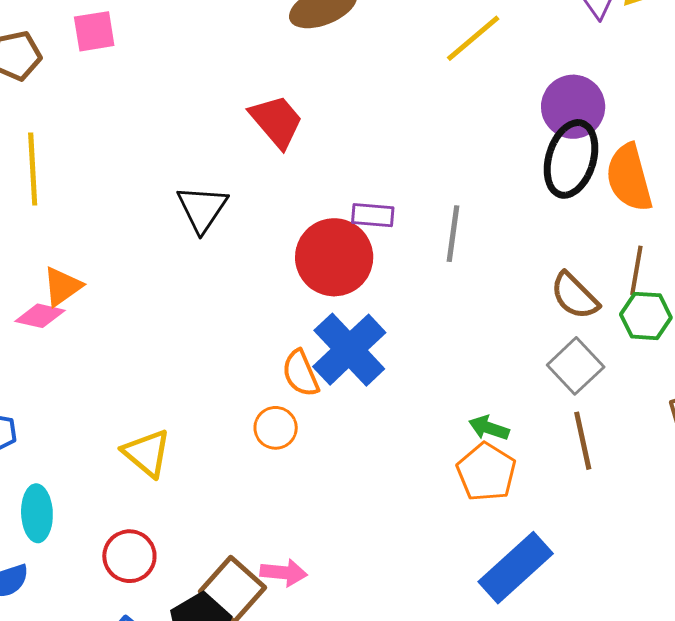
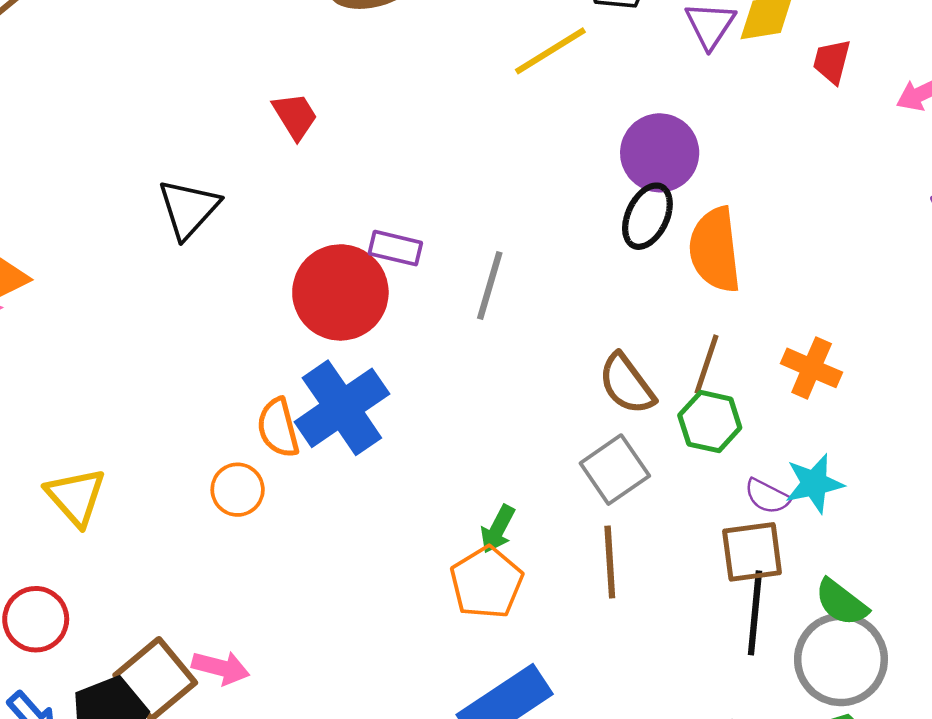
red trapezoid: (276, 121) -> (295, 116), size x0.7
black ellipse: (571, 159) -> (647, 216), size x0.7
green arrow: (489, 428) -> (498, 529), turned -90

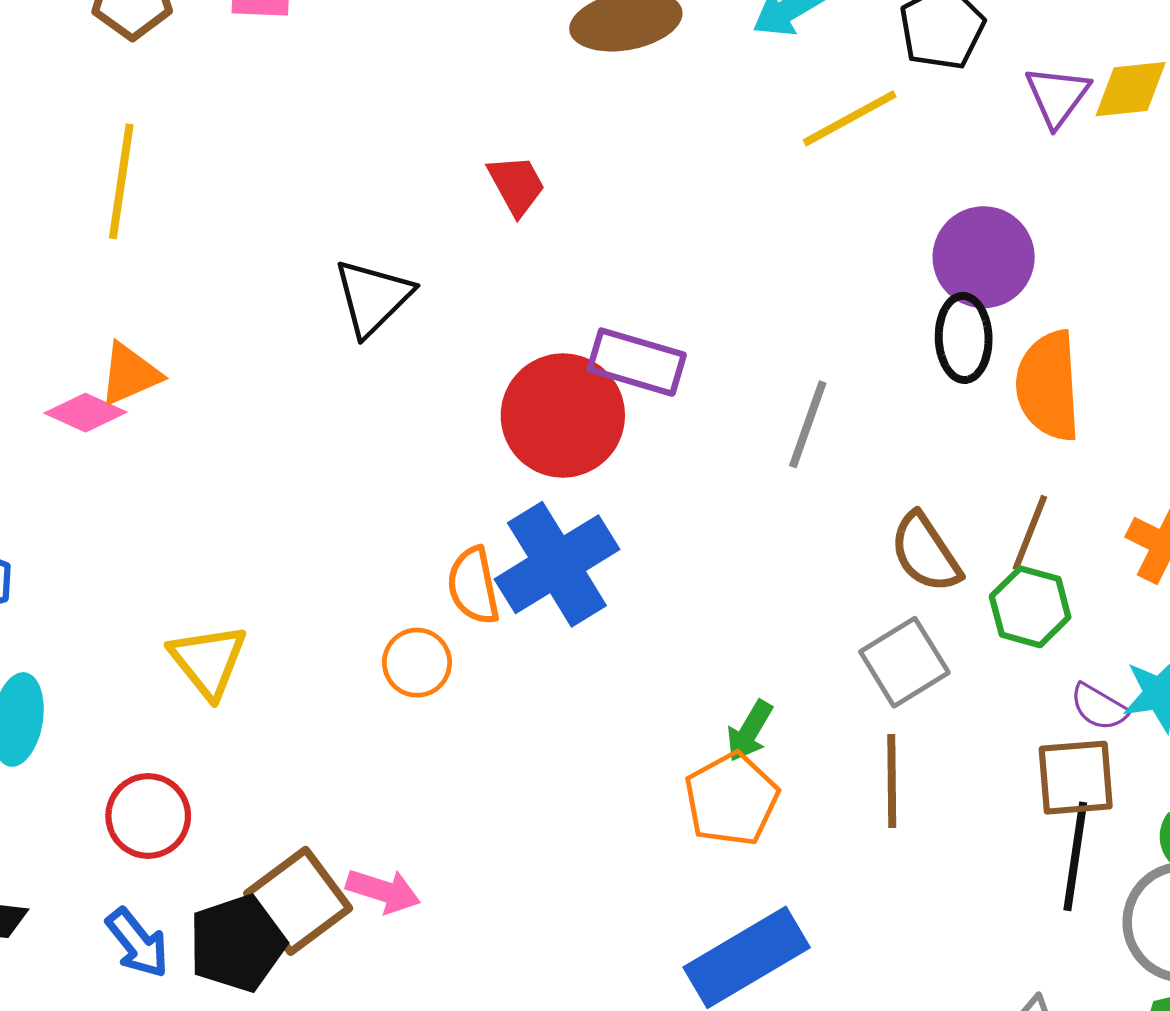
black ellipse: (647, 216) -> (964, 338), turned -30
purple rectangle: (395, 248) -> (637, 362), size x1.4
gray line: (490, 286) -> (808, 424), moved

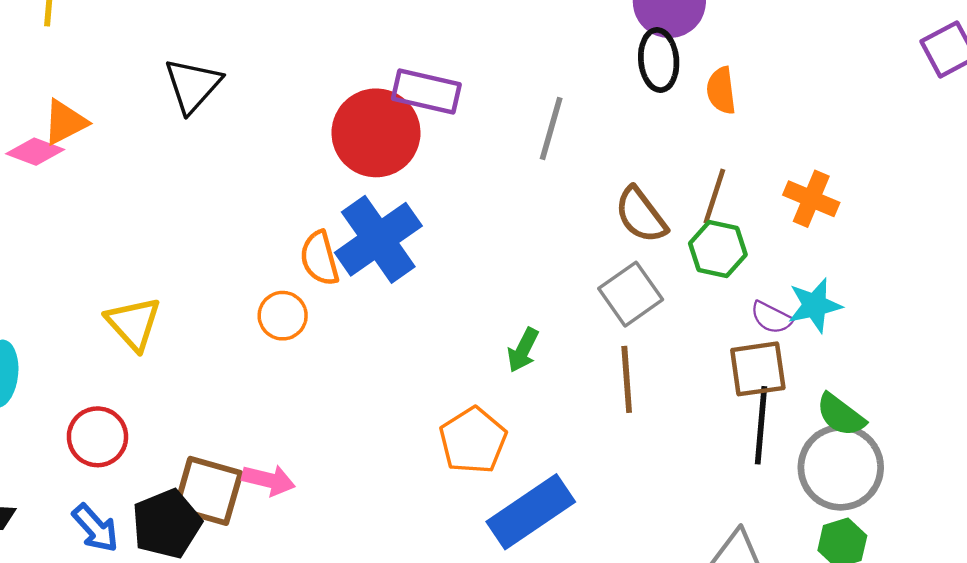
black triangle: (373, 297) -> (193, 85), moved
orange semicircle: (1048, 386) -> (721, 91), size x0.6
orange pentagon: (731, 799) -> (473, 440), moved
brown square: (298, 901) -> (208, 491), turned -34

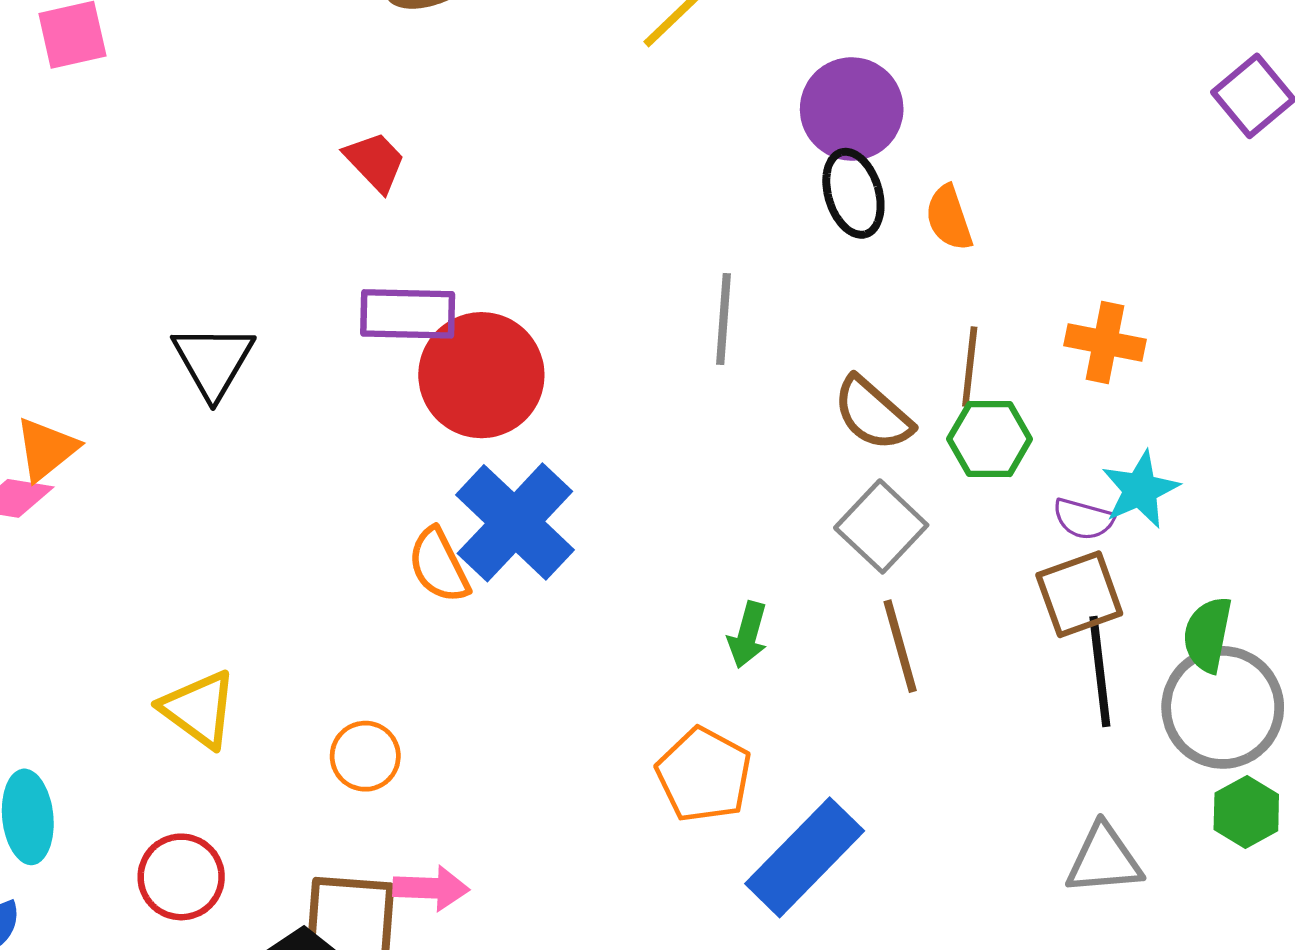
purple rectangle: (426, 92) -> (408, 314), moved
orange circle: (283, 316) -> (365, 756), moved
green semicircle: (841, 415) -> (1208, 634), turned 76

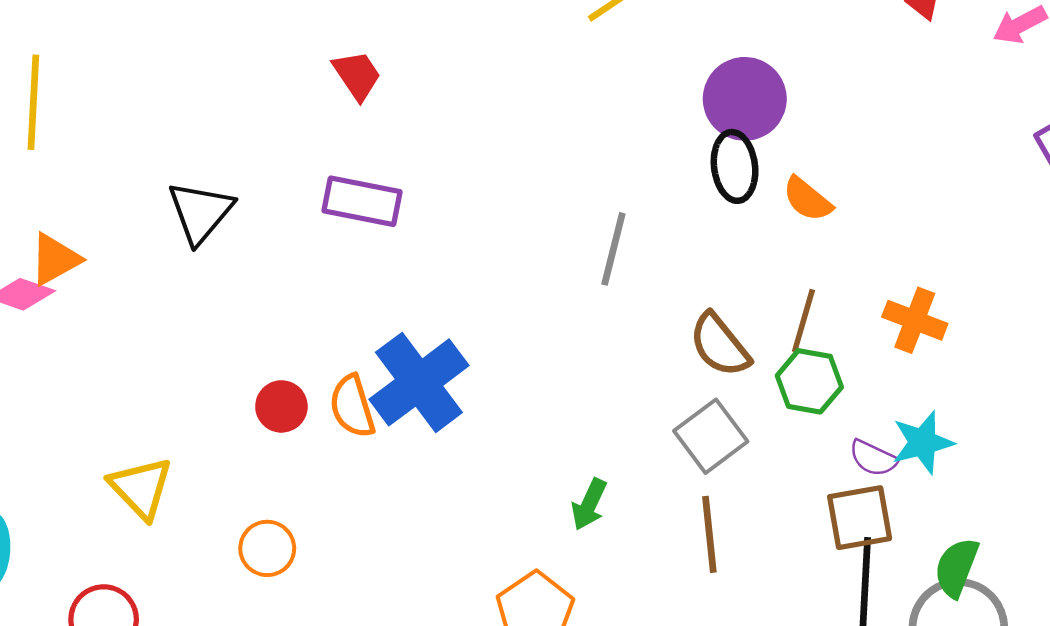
orange semicircle: (949, 218) -> (807, 199), turned -42
red circle: (481, 375) -> (281, 406), moved, size x0.5

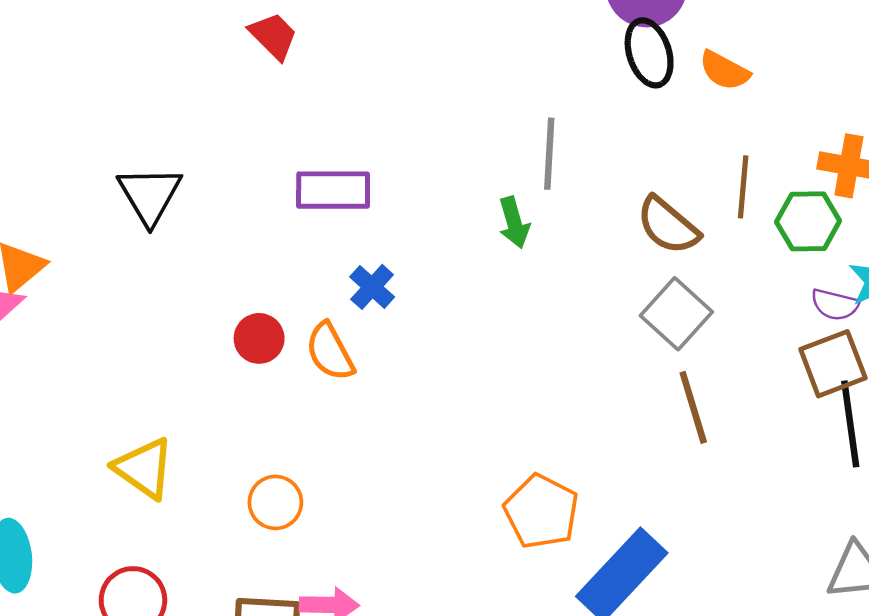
purple rectangle: (362, 201) -> (333, 190), moved
green hexagon: (809, 381) -> (808, 221), moved
blue cross: (419, 382) -> (372, 287), moved, size x0.5
red circle: (281, 406) -> (259, 338), moved
green arrow: (589, 504) -> (514, 222), moved, turned -30

